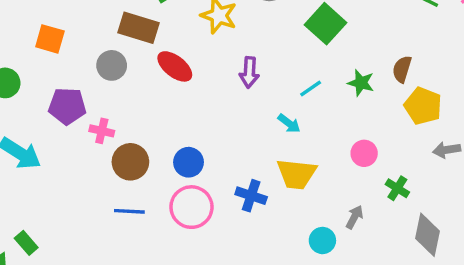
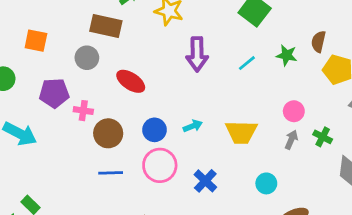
red ellipse: (175, 66) -> (131, 81), moved
purple arrow: (249, 72) -> (197, 54), size x1.4
cyan arrow: (289, 123) -> (193, 126), moved, turned -54
blue cross: (251, 196) -> (205, 181), moved, turned 30
gray arrow: (354, 217) -> (291, 140), moved

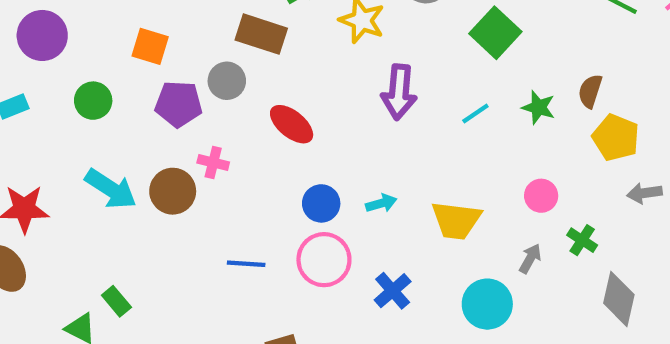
purple pentagon: (54, 93) -> (178, 104), moved
brown circle: (108, 133) -> (173, 191), moved
gray arrow: (291, 140) -> (530, 259), moved
cyan circle: (266, 183) -> (487, 304), size x1.5

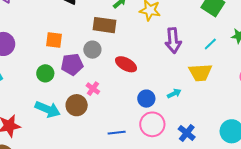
green circle: (93, 101) -> (45, 73), moved
pink cross: (213, 163) -> (93, 89), turned 32
yellow trapezoid: (456, 220) -> (200, 72), moved

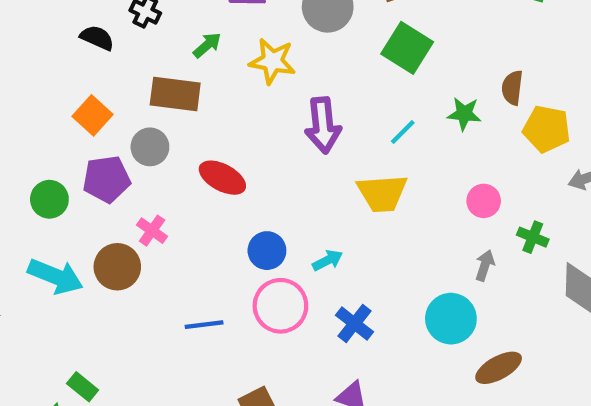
orange square: (54, 40) -> (92, 115), moved, turned 36
cyan arrow: (174, 93) -> (328, 260), moved

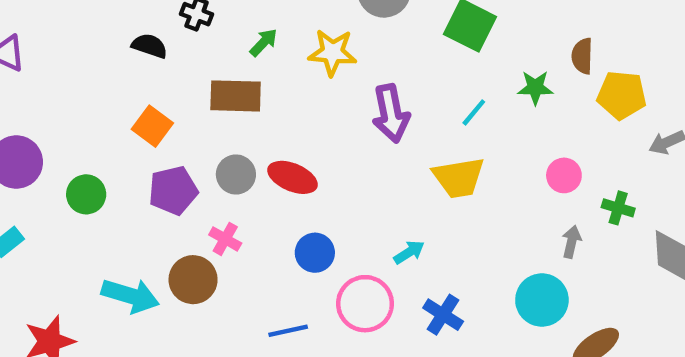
gray circle: (150, 147) -> (236, 174), moved
green circle: (49, 199) -> (86, 194), moved
blue circle: (267, 251) -> (315, 253), moved

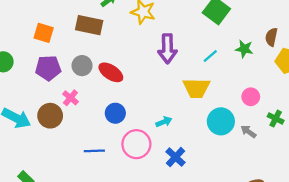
orange square: (152, 126) -> (44, 33), turned -30
gray arrow: (572, 242) -> (248, 132), turned -77
cyan circle: (542, 300) -> (221, 121), moved

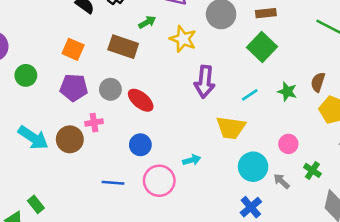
pink cross: (70, 98) -> (94, 123), turned 35
blue cross: (175, 157) -> (251, 207), moved

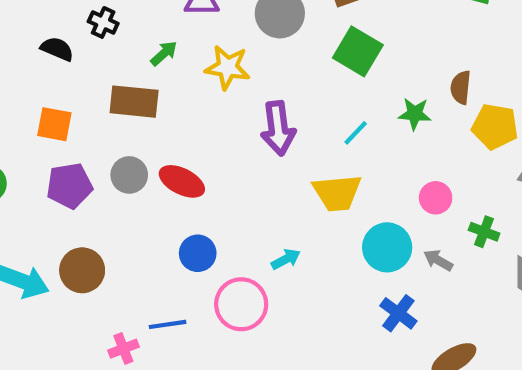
pink cross: (94, 123) -> (123, 349), moved

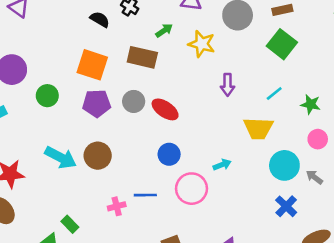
green star: (415, 114) -> (311, 104), moved
orange square: (54, 124) -> (92, 65), size x1.4
purple arrow: (278, 128) -> (228, 85), size x0.7

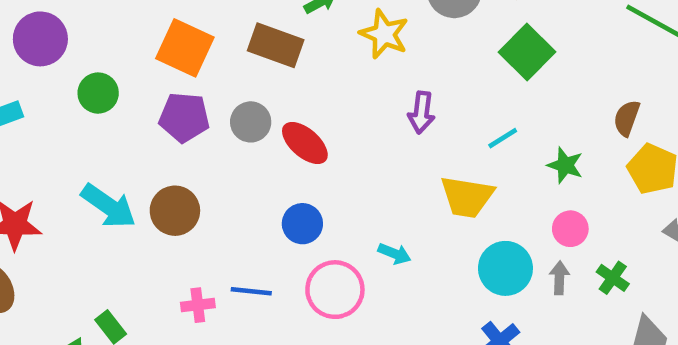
cyan arrow: (222, 165) -> (394, 254), turned 36
gray arrow: (314, 177) -> (559, 278), moved, turned 48

